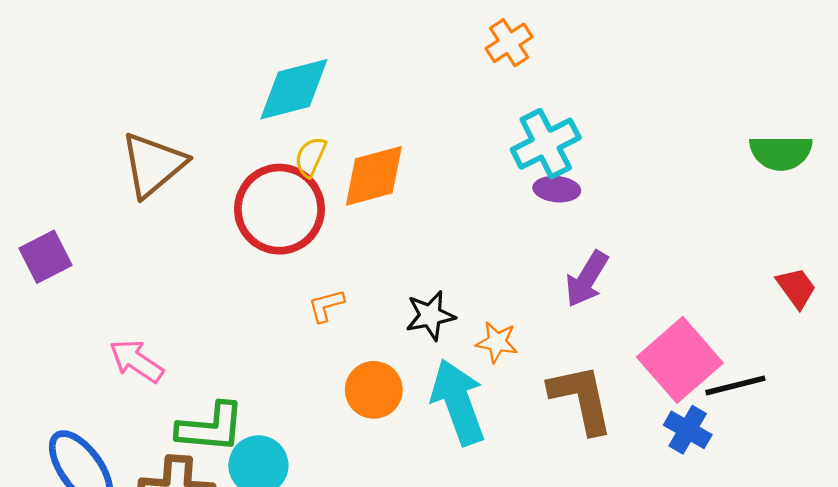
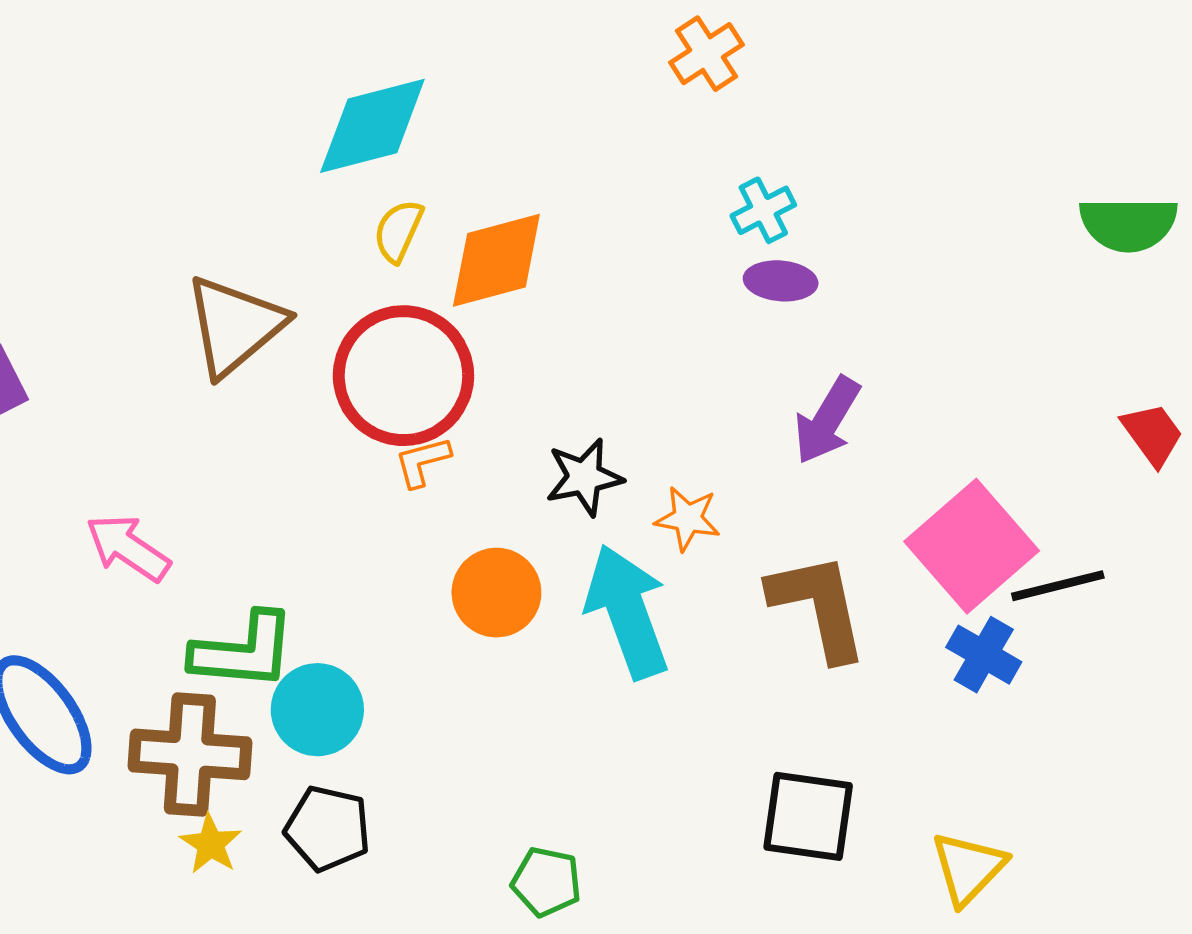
cyan cross: (546, 144) -> (763, 210), size x0.6
brown triangle: (153, 165) -> (235, 326), moved
red circle: (279, 209) -> (403, 376), moved

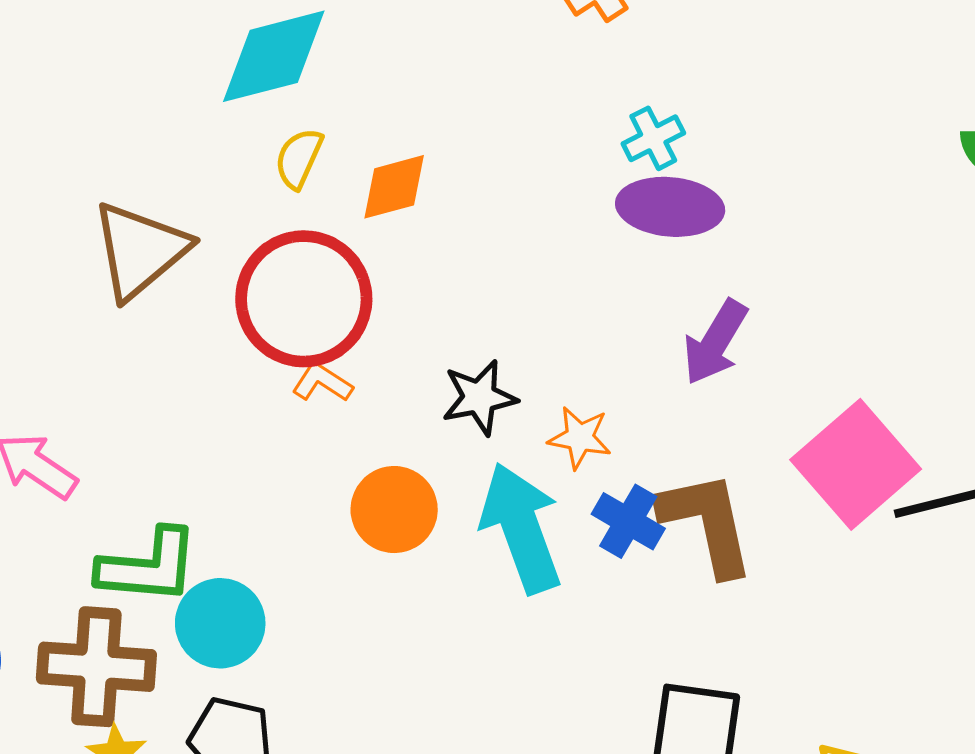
orange diamond: (496, 260) -> (394, 187), size x0.7
purple ellipse: (781, 281) -> (670, 207), size x1.5
orange L-shape: (422, 462) -> (322, 382), turned 48
blue cross: (984, 655) -> (628, 521), moved

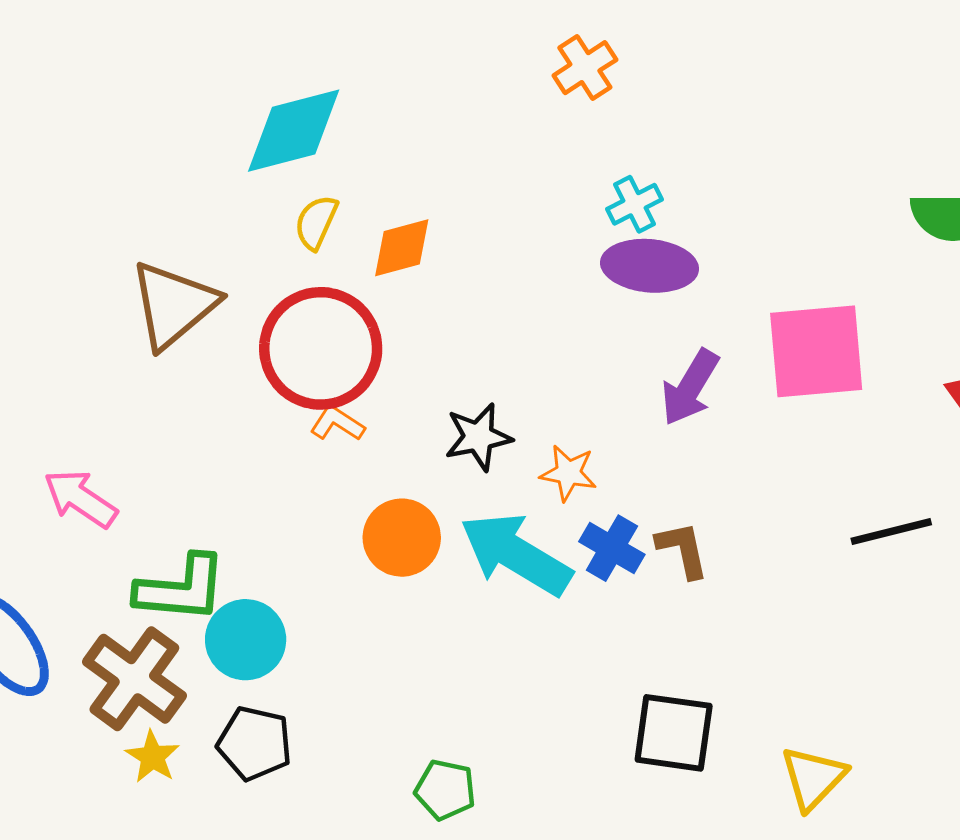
pink square: (856, 464) -> (816, 351), moved, turned 36
brown L-shape: (707, 523) -> (683, 550), size x0.6
cyan arrow: (521, 528) -> (516, 554), turned -39
brown cross: (96, 667) -> (134, 679), turned 32

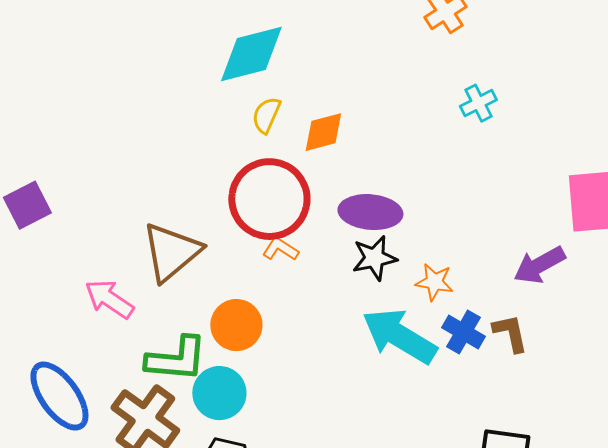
purple ellipse: (650, 266) -> (370, 212), moved
brown triangle: (173, 305) -> (171, 252), moved
purple arrow: (690, 387) -> (539, 265), moved, turned 30
orange circle: (402, 538) -> (236, 325), moved

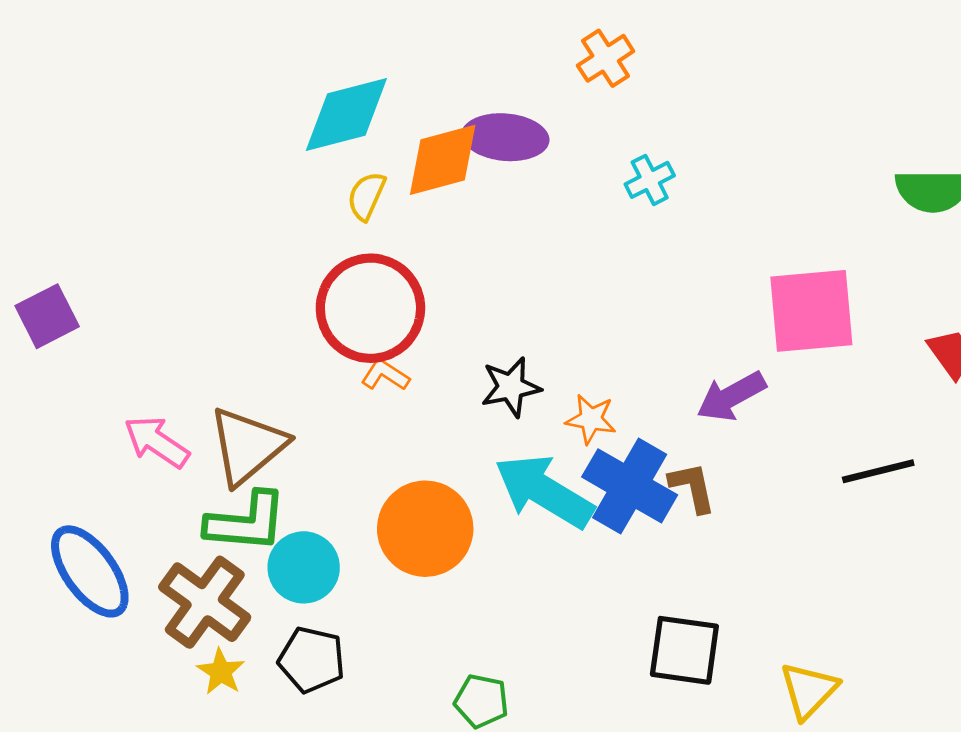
orange diamond: (323, 132) -> (443, 160), moved, size x1.4
purple ellipse: (370, 212) -> (505, 137), moved
brown triangle: (171, 252) -> (247, 446), moved
orange circle: (236, 325) -> (425, 529), moved, size x1.4
blue cross: (463, 332) -> (630, 486), size x1.6

